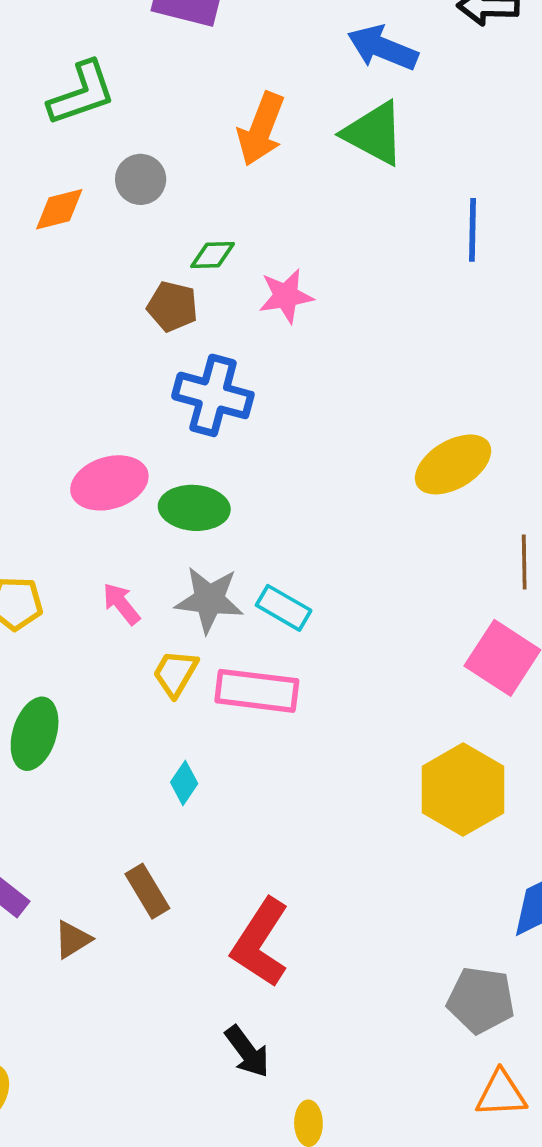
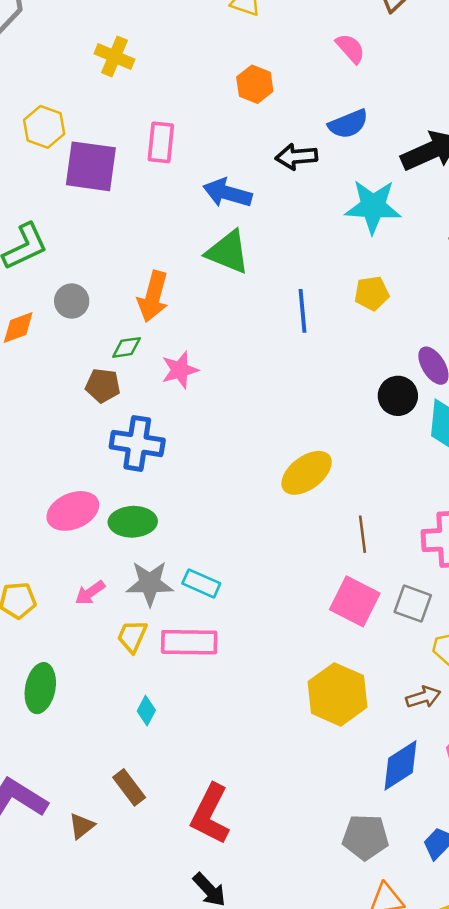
orange arrow: (261, 129) -> (153, 296), moved
pink arrow: (121, 604) -> (90, 593), turned -80

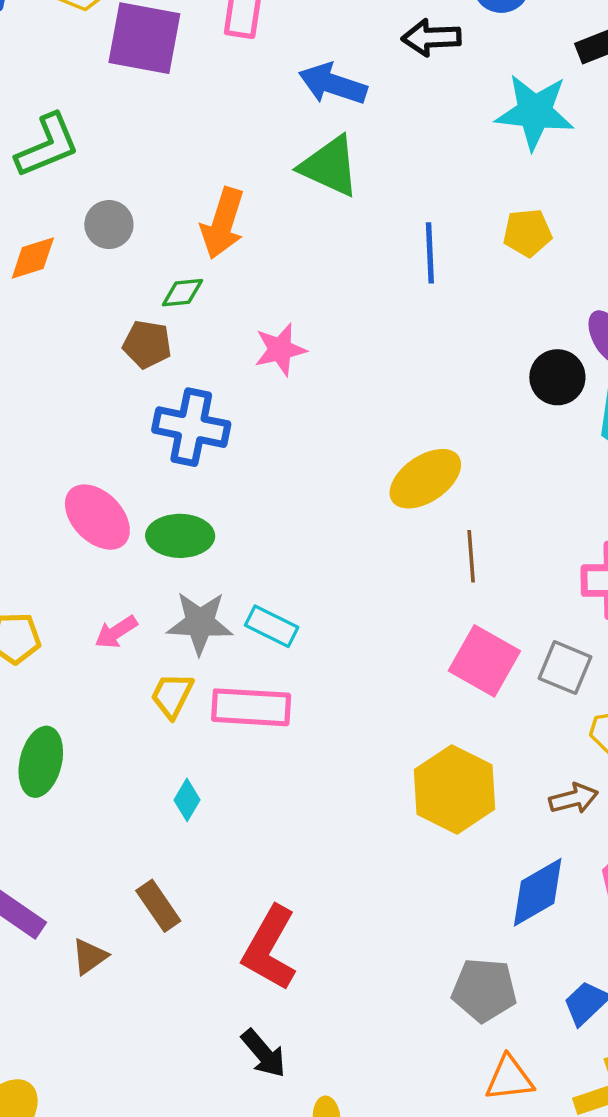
pink star: (180, 370) -> (280, 350), moved
pink ellipse: (73, 511) -> (97, 517), turned 66
brown line: (363, 534) -> (471, 556), moved

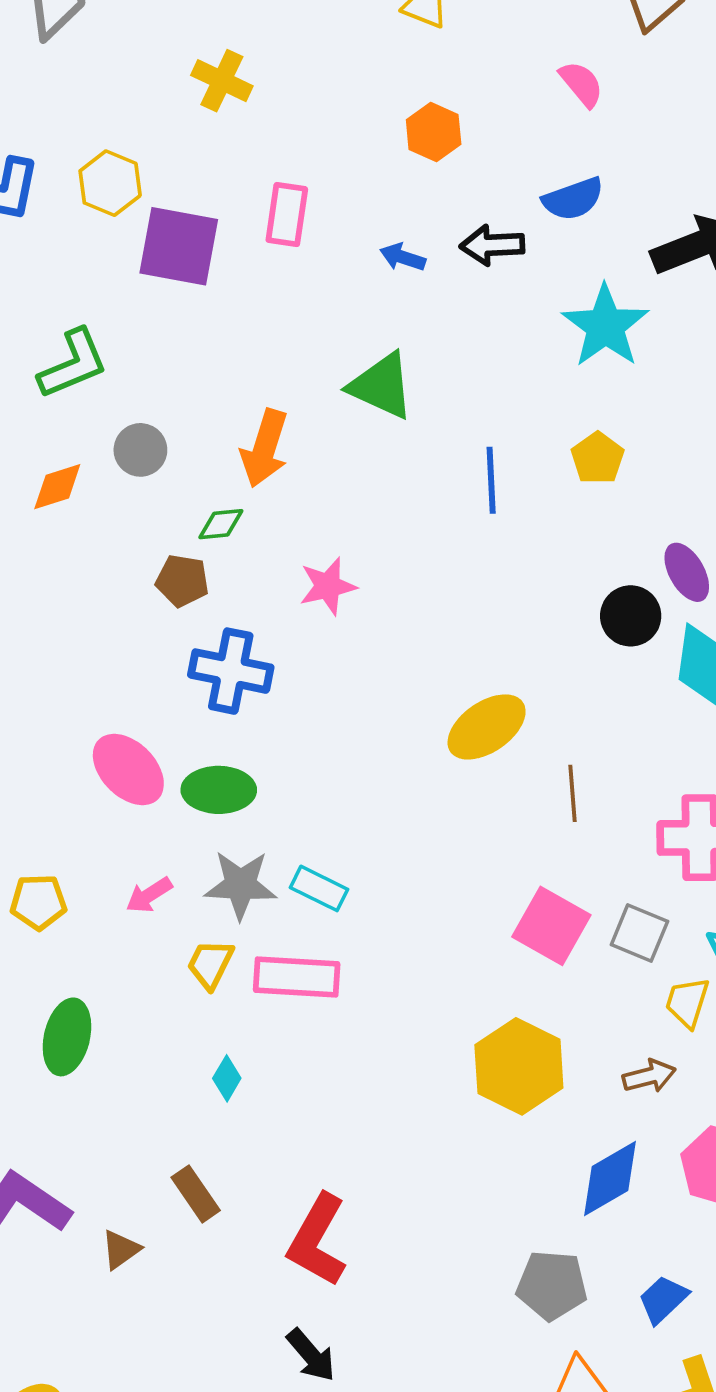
blue arrow: (333, 84) -> (403, 257), moved, size x0.6
cyan star: (535, 112) -> (605, 326), turned 30
yellow pentagon: (527, 233) -> (598, 458), turned -30
brown line: (471, 556) -> (573, 793), moved

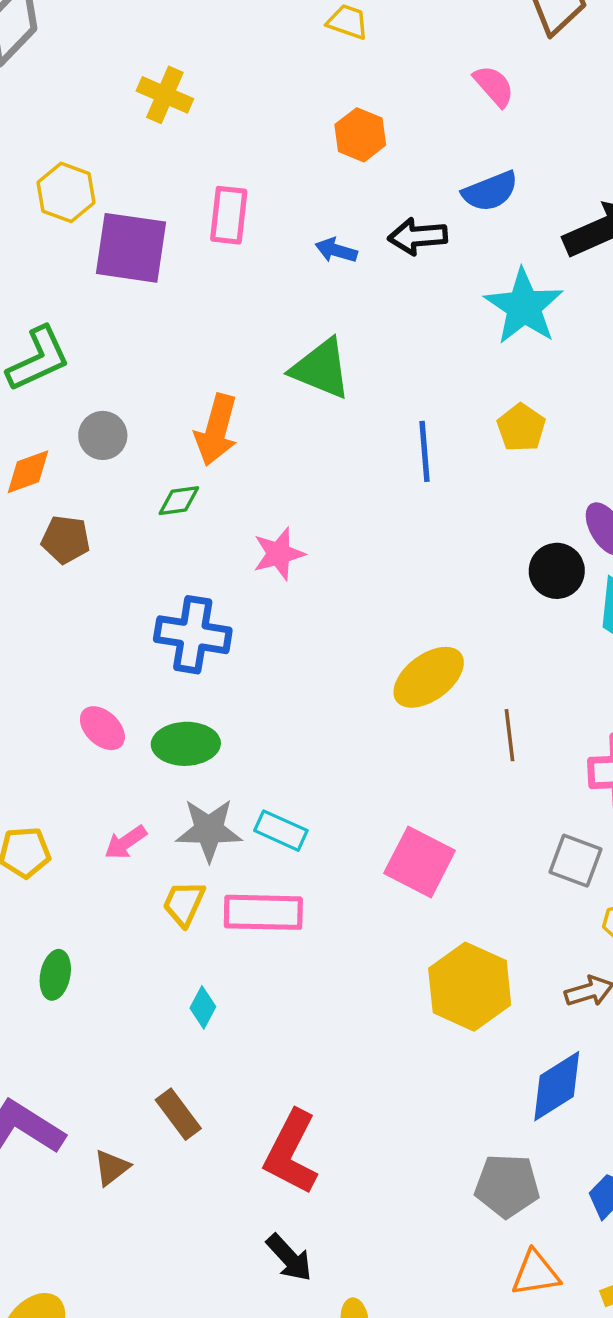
brown pentagon: (182, 581) -> (66, 540), moved
pink ellipse: (128, 769) -> (102, 728), size x0.7
pink square: (551, 926) -> (420, 862), moved
green ellipse: (67, 1037) -> (55, 975), size x0.7

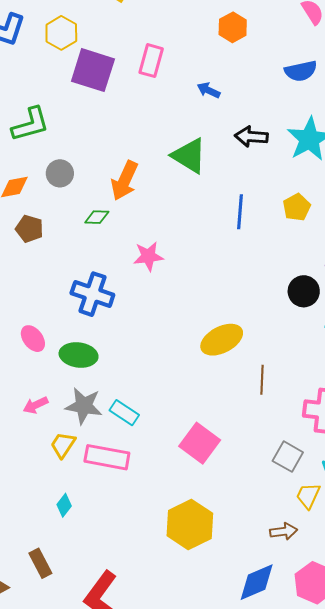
black arrow: (418, 236) -> (251, 137), moved
yellow hexagon: (470, 987) -> (190, 524), moved

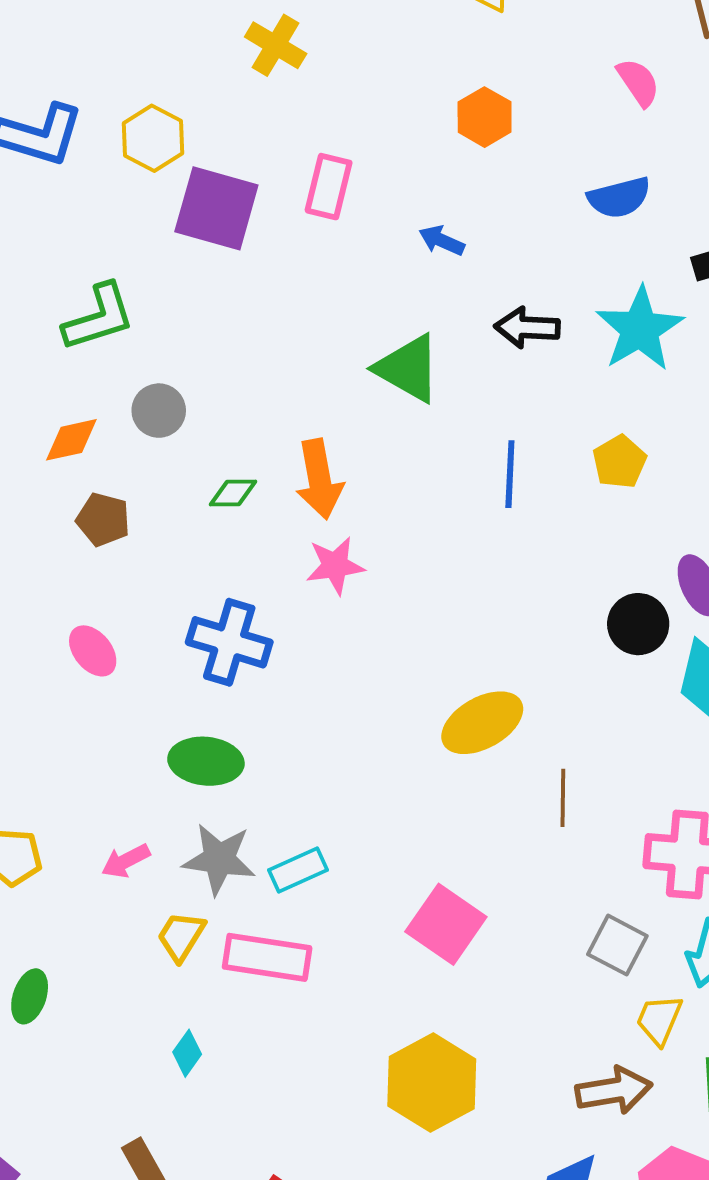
orange arrow: (124, 181) -> (319, 479), moved, turned -33
pink ellipse: (33, 339) -> (93, 651), moved
cyan rectangle: (124, 413) -> (298, 870), turned -56
brown arrow: (284, 531) -> (614, 1090), size x1.4

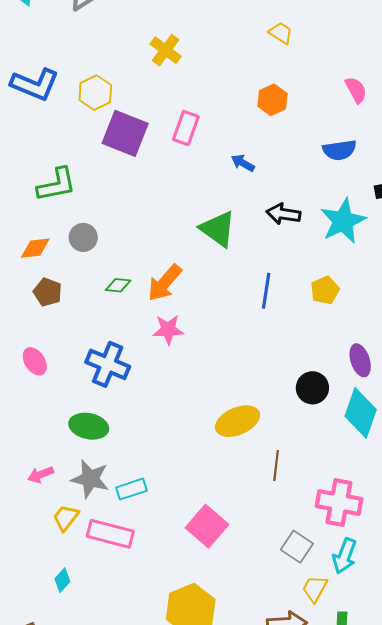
orange arrow: (319, 479) -> (165, 283), turned 45
black circle: (638, 624) -> (312, 388), moved

